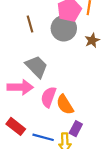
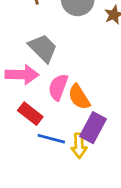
red rectangle: (16, 126) -> (30, 114), moved
purple rectangle: (76, 129) -> (93, 128), size x1.5

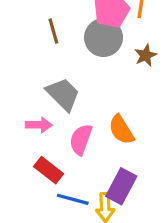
pink arrow: (22, 75) -> (39, 125), size x0.7
orange semicircle: (79, 97) -> (121, 130), moved

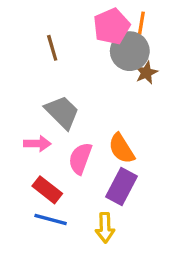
gray circle: (104, 38) -> (130, 51), moved
purple rectangle: (121, 186) -> (122, 186), moved
blue line: (73, 199) -> (51, 219), moved

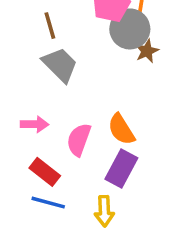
gray trapezoid: (62, 112) -> (60, 65), moved

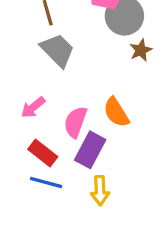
brown star: (147, 51) -> (141, 50), moved
pink arrow: (35, 124) -> (33, 107), turned 140
purple rectangle: (121, 168) -> (90, 150), moved

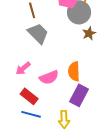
orange semicircle: (116, 112) -> (74, 71), turned 30
pink semicircle: (75, 122) -> (49, 77), turned -132
purple rectangle: (90, 150) -> (79, 95), moved

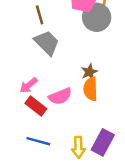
brown star: (89, 33) -> (89, 72), moved
purple rectangle: (79, 95) -> (103, 142), moved
red rectangle: (29, 96) -> (36, 106), moved

